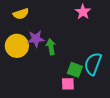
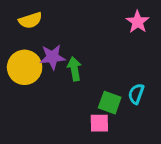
pink star: (83, 12) -> (138, 22), moved
cyan semicircle: (93, 64) -> (136, 94), size x0.6

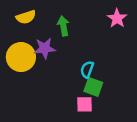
green arrow: (74, 69) -> (63, 26), moved
cyan semicircle: (136, 94) -> (87, 69), moved

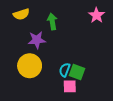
yellow circle: (21, 57) -> (30, 66), moved
cyan semicircle: (87, 69) -> (65, 70), moved

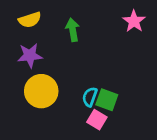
purple star: (37, 40) -> (30, 55), moved
pink square: (70, 86) -> (97, 120), turned 32

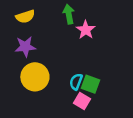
pink star: (134, 21) -> (86, 30), moved
green arrow: (73, 30) -> (69, 14), moved

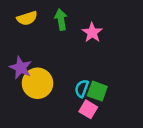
green arrow: (69, 14) -> (61, 20), moved
purple star: (25, 47) -> (21, 68), moved, turned 30

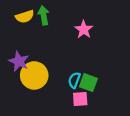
green arrow: (61, 20) -> (44, 15), moved
pink square: (88, 109) -> (80, 99), turned -35

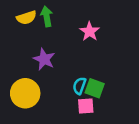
purple star: (19, 61) -> (44, 59), moved
yellow circle: (34, 75) -> (25, 93), moved

